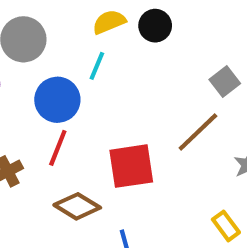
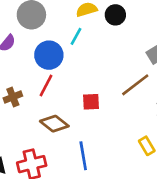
red square: (131, 166) -> (91, 102), size x0.6

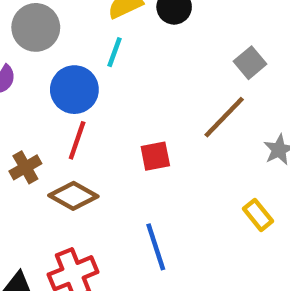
brown diamond: (54, 124) -> (73, 196), moved

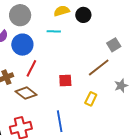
cyan line: (115, 52) -> (54, 31), turned 64
blue circle: (74, 90) -> (22, 45), moved
yellow rectangle: (258, 215) -> (91, 99), moved, turned 56

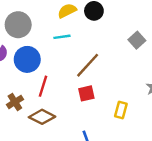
brown line: (99, 68) -> (88, 65), moved

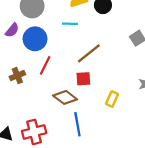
brown diamond: (42, 117) -> (65, 97), moved

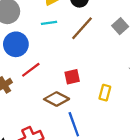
brown line: (89, 53) -> (82, 28), moved
red line: (45, 65) -> (31, 70), turned 36

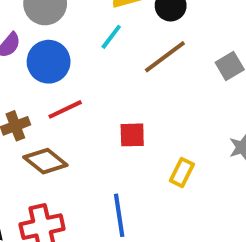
cyan line: (49, 23) -> (111, 37), turned -56
brown diamond: (57, 99) -> (45, 161), moved

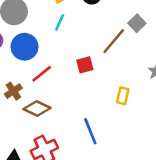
brown line: (165, 57) -> (114, 41), moved
red square: (132, 135) -> (85, 65), moved

